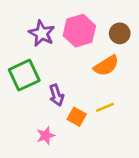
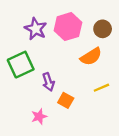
yellow line: (105, 107) -> (101, 88), moved

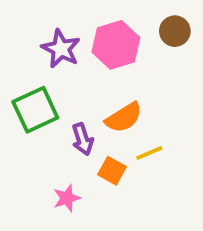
brown circle: (103, 29) -> (175, 31), moved
orange semicircle: (91, 57) -> (124, 118), moved
yellow line: (101, 88) -> (149, 153), moved

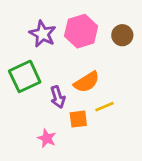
brown circle: (175, 31) -> (122, 35), moved
orange square: (112, 171) -> (78, 119), turned -36
pink star: (67, 198) -> (47, 138), turned -30

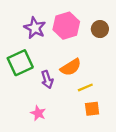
orange square: (78, 119) -> (92, 109), moved

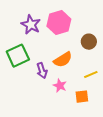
brown circle: (100, 29) -> (89, 42), moved
yellow line: (85, 87) -> (91, 75), moved
pink star: (38, 113) -> (60, 86), moved

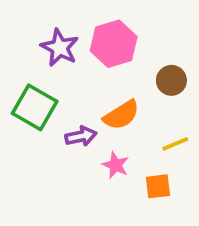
green square: (18, 56) -> (35, 107), turned -35
purple arrow: (42, 71) -> (81, 136), turned -84

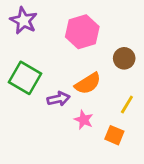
purple star: (60, 48) -> (24, 21), moved
yellow line: (175, 144) -> (127, 104), turned -36
orange square: (158, 186) -> (114, 135), turned 30

